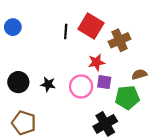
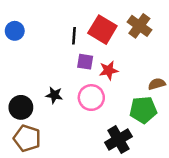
brown cross: (120, 40) -> (139, 26), moved, turned -30
black circle: (18, 82) -> (21, 107), moved
purple square: (104, 82) -> (85, 62), moved

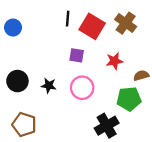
black line: (74, 36) -> (68, 19), moved
red star: (109, 70) -> (114, 61), moved
black circle: (21, 107) -> (17, 81), moved

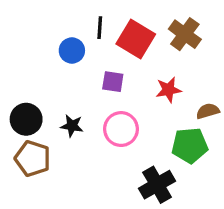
blue circle: (13, 28) -> (72, 51), moved
brown pentagon: (24, 125) -> (33, 158), moved

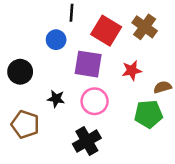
black line: (100, 28) -> (71, 13), moved
purple square: (113, 82) -> (88, 64), size x1.6
black circle: (26, 119) -> (20, 72), moved
black cross: (157, 185) -> (87, 141), moved

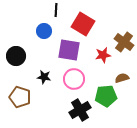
brown cross: (145, 27) -> (124, 42), moved
brown semicircle: (163, 87) -> (122, 78), moved
green pentagon: (148, 114) -> (106, 96), moved
black cross: (87, 141) -> (80, 110), moved

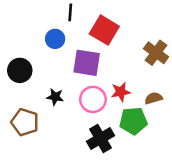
red star: (103, 55) -> (121, 92), moved

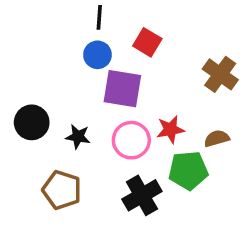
red square: (104, 30) -> (147, 42), size x0.7
blue circle: (55, 39) -> (97, 55), moved
black circle: (20, 70) -> (32, 122), moved
brown pentagon: (25, 122) -> (62, 190), moved

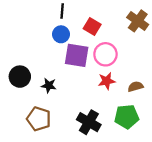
brown cross: (220, 74) -> (138, 21), moved
pink circle: (131, 140) -> (105, 54), moved
green pentagon: (188, 170) -> (127, 117), moved
black cross: (142, 195) -> (89, 122), turned -30

